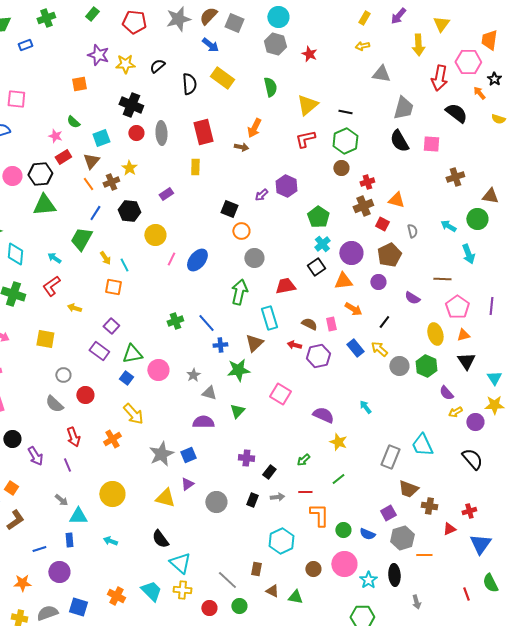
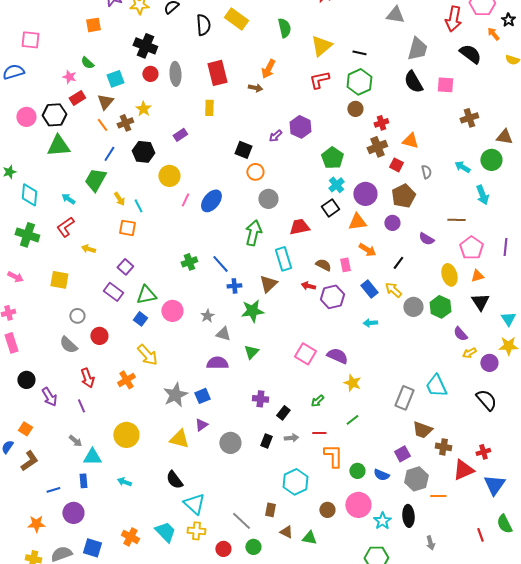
pink square: (280, 394) -> (305, 354), moved
cyan arrow: (365, 407) -> (370, 323), moved, turned -56
red triangle: (449, 529) -> (463, 470), size x1.6

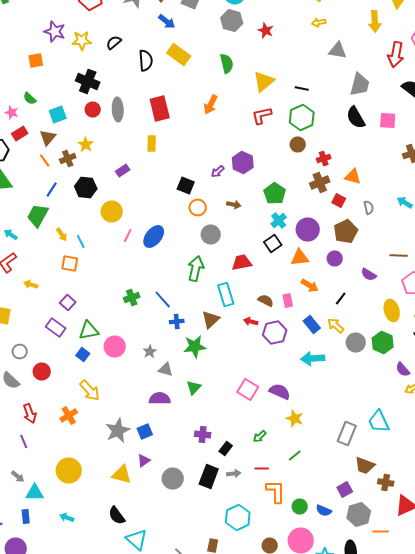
brown arrow: (255, 88) -> (234, 204), moved
cyan arrow: (370, 323) -> (313, 358), size x1.6
black rectangle: (266, 441) -> (209, 476), size x1.6

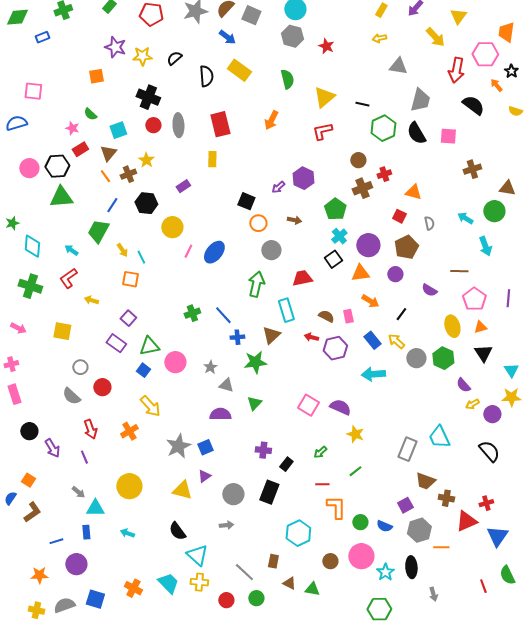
yellow arrow: (375, 22) -> (435, 37), turned -40
green hexagon: (302, 118) -> (383, 128), moved
brown cross: (320, 182) -> (362, 188), moved
gray arrow: (234, 474) -> (226, 525), moved

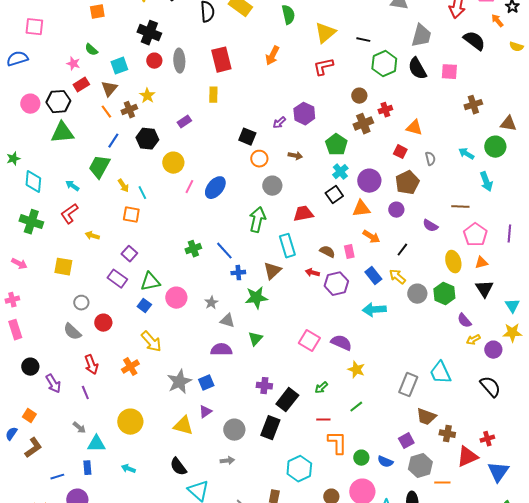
black rectangle: (286, 464) -> (287, 400), size x1.6

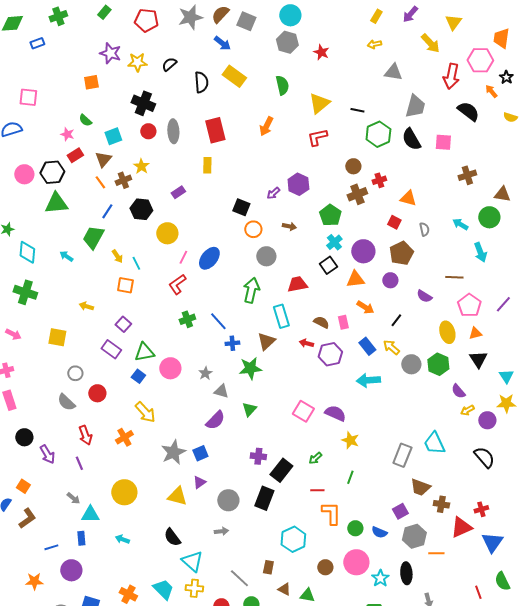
red L-shape: (69, 214) -> (177, 284), moved
purple line: (509, 234) -> (503, 304), turned 36
purple semicircle: (221, 350) -> (215, 420), turned 135
green line: (356, 407) -> (350, 477), turned -32

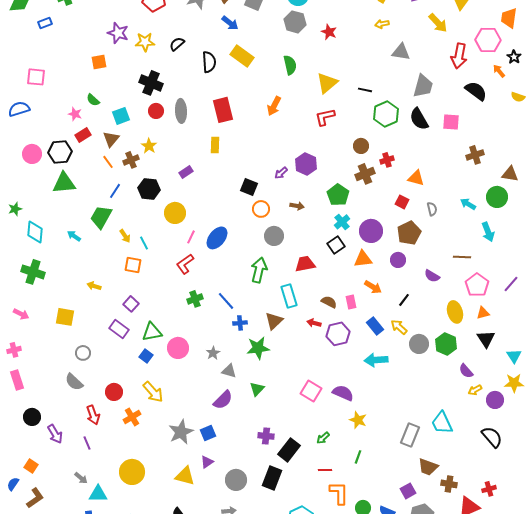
red circle: (97, 393) -> (114, 392), moved

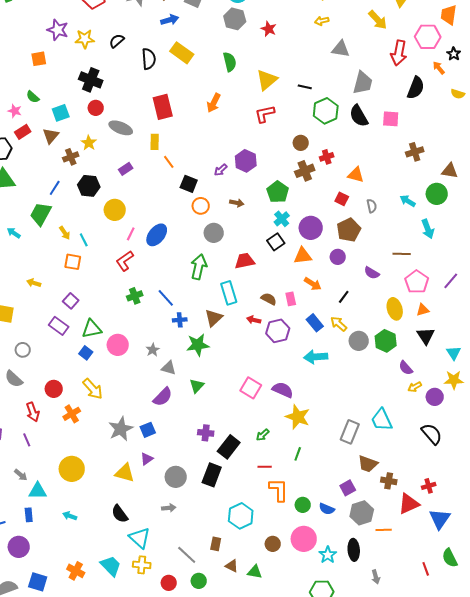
blue arrow: (230, 23) -> (170, 20), turned -54
black semicircle: (476, 91) -> (416, 88), turned 75
gray ellipse: (181, 111) -> (121, 128), moved, turned -65
orange line: (108, 162) -> (169, 162), moved
yellow star: (358, 420) -> (298, 417), size x1.4

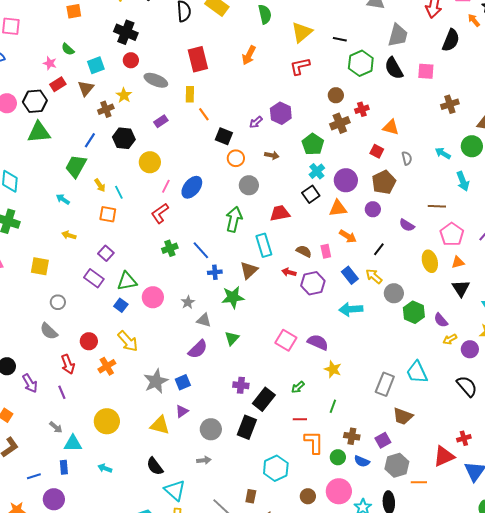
cyan arrow: (14, 233) -> (63, 199), moved
green hexagon: (386, 341) -> (414, 312), moved
yellow star: (298, 417) -> (333, 369), size x0.7
brown cross: (389, 481) -> (352, 436), moved

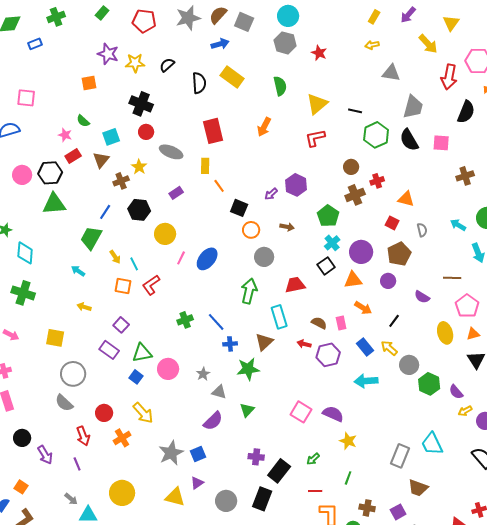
red L-shape: (160, 213) -> (151, 285), moved
gray circle: (58, 302) -> (73, 374), size x1.6

